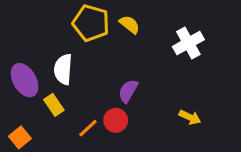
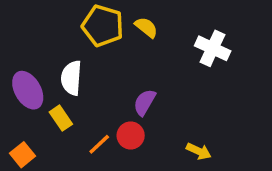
white cross: (188, 43) -> (213, 48), turned -36
yellow arrow: (190, 117) -> (199, 151), moved

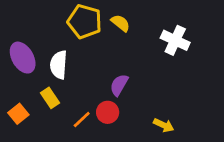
purple ellipse: (28, 90) -> (23, 58), moved
orange square: (23, 155) -> (18, 114), moved

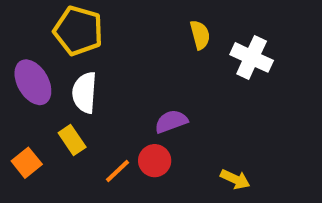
yellow pentagon: (85, 22) -> (78, 31), moved
yellow semicircle: (121, 23) -> (200, 35), moved, turned 36
purple semicircle: (119, 85) -> (171, 121), turned 40

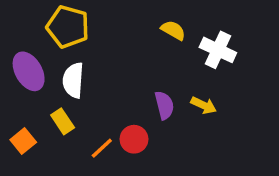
yellow semicircle: (200, 35) -> (173, 30), turned -45
purple semicircle: (171, 121) -> (164, 105), moved, turned 96
yellow arrow: (235, 179) -> (204, 105), moved

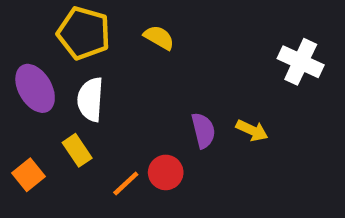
yellow semicircle: (173, 30) -> (159, 37), moved
white cross: (218, 50) -> (301, 62), moved

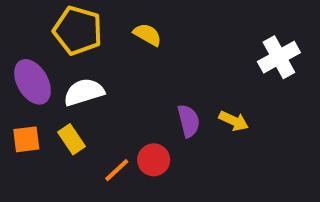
white cross: (301, 62) -> (279, 57), turned 36
white semicircle: (90, 99) -> (84, 92), turned 69
orange square: (28, 175) -> (26, 139), moved, turned 32

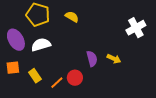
yellow rectangle: (72, 139) -> (35, 76), moved

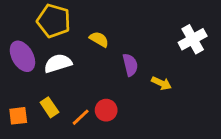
yellow semicircle: (72, 17) -> (99, 39), moved
purple semicircle: (92, 59) -> (130, 65), moved
orange square: (13, 68) -> (18, 116), moved

